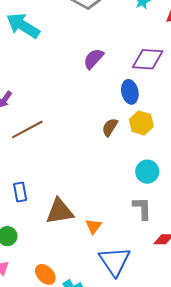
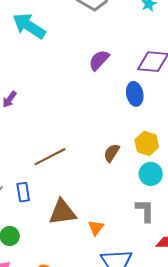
yellow hexagon: (141, 123) -> (147, 143), moved
brown semicircle: (110, 127) -> (112, 153), moved
brown line: (27, 129) -> (50, 157), moved

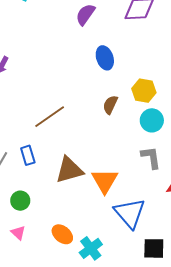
blue ellipse: (135, 94) -> (105, 58), moved
orange triangle: (96, 228) -> (105, 181), size x1.6

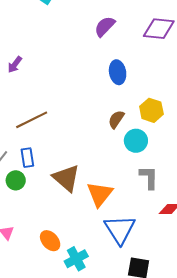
brown line: (50, 117) -> (32, 120), moved
cyan circle: (152, 120) -> (136, 141), moved
brown triangle: (69, 170) -> (66, 178), turned 48
green circle: (20, 201) -> (16, 180), moved

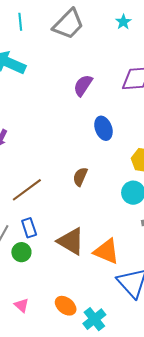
brown semicircle: (116, 119) -> (80, 177), moved
orange triangle: (100, 194) -> (107, 251), turned -36

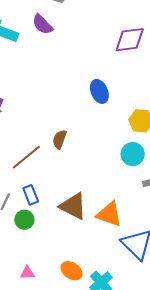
purple semicircle: (83, 85) -> (42, 24), moved, turned -75
brown semicircle: (80, 177) -> (60, 139), moved
pink triangle: (22, 305) -> (27, 273), turned -42

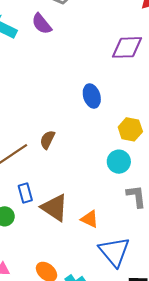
blue rectangle: (31, 195) -> (25, 193), moved
orange triangle: (109, 214) -> (90, 219), size x0.7

